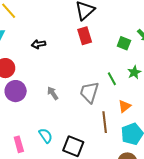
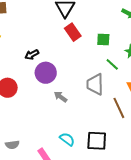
green square: (124, 43) -> (103, 40), moved
purple circle: (16, 91) -> (46, 73), moved

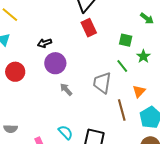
green square: (103, 40) -> (126, 40), moved

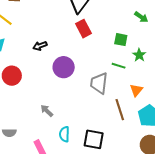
purple circle: (55, 63) -> (64, 67), moved
green line: (122, 66) -> (119, 66), turned -32
gray arrow: (66, 89) -> (47, 111), moved
cyan semicircle: (65, 132) -> (64, 134), turned -133

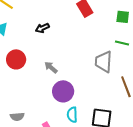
purple circle: (64, 67) -> (63, 91), moved
gray arrow: (47, 111) -> (51, 67), moved

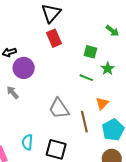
gray trapezoid: (104, 62) -> (59, 108), moved, turned -45
purple circle: (63, 91) -> (24, 68), moved

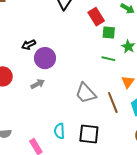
red rectangle: (54, 38) -> (96, 17), moved
gray arrow: (13, 92) -> (38, 84), turned 112

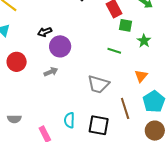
green line: (108, 59) -> (114, 51), moved
gray trapezoid: (86, 93) -> (98, 84), turned -35
brown line: (113, 102) -> (125, 108), moved

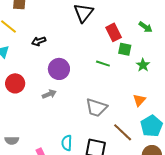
black arrow: (45, 32) -> (39, 41), moved
green line: (114, 51) -> (103, 64), moved
brown line: (125, 108) -> (123, 132), turned -30

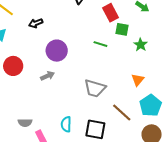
gray semicircle: (12, 140) -> (25, 123), moved

